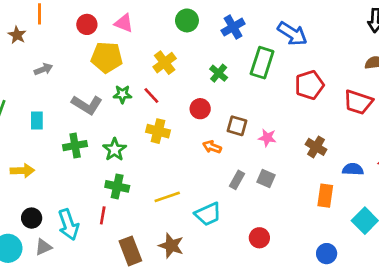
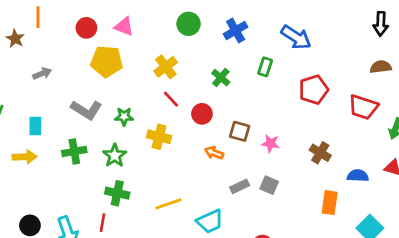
green rectangle: (262, 63) -> (265, 67), size x0.6
green star: (122, 94) -> (124, 117), moved
red line: (151, 96) -> (171, 99), moved
yellow arrow: (22, 171) -> (25, 157), moved
gray rectangle: (237, 180) -> (240, 186), turned 36

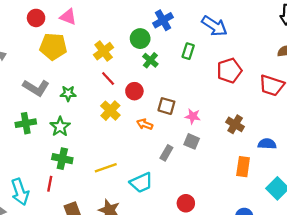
green circle: (189, 24) -> (140, 39), moved
yellow cross: (159, 137) -> (110, 111), moved, turned 30
gray square: (269, 185) -> (192, 141), moved
gray rectangle: (240, 186) -> (166, 153), turned -35

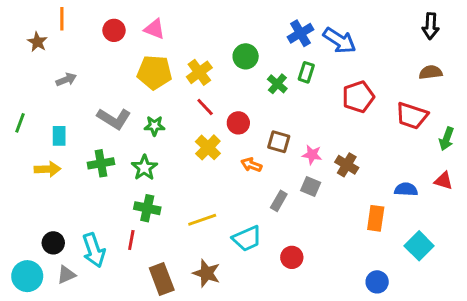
blue cross: (163, 20) -> (300, 33), moved
yellow pentagon: (53, 47) -> (154, 72), moved
green cross: (150, 60) -> (277, 84), moved
brown cross: (235, 124) -> (347, 165), moved
red circle: (186, 203) -> (292, 257), moved

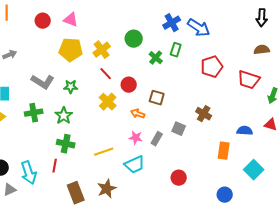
pink star: (312, 155) -> (136, 138), moved
red circle: (292, 257) -> (179, 178), moved
brown star: (207, 273) -> (107, 189), turned 30

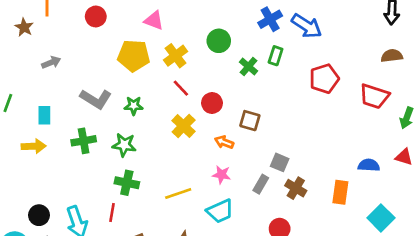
pink triangle: (71, 20) -> (154, 21), moved
brown cross: (204, 114) -> (296, 188), moved
green star: (64, 116) -> (124, 145), turned -30
gray rectangle: (157, 139) -> (261, 184), moved

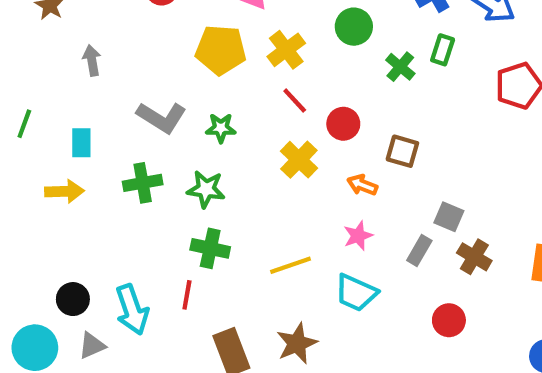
gray arrow: (51, 62) -> (92, 60), turned -78
pink star: (221, 175) -> (358, 236), turned -30
cyan trapezoid: (220, 211) -> (356, 293), turned 48

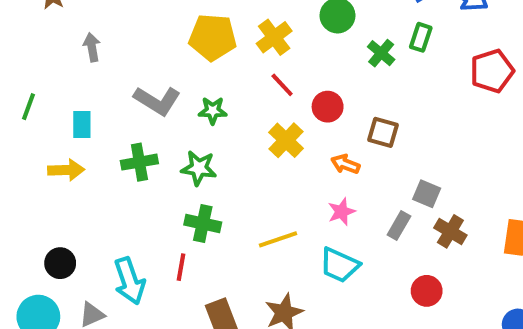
black circle: (73, 299) -> (60, 263), moved

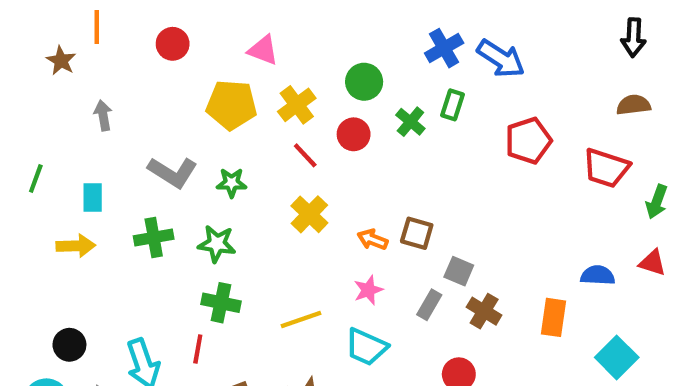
red circle: (328, 107) -> (354, 134), moved
brown square: (383, 132) -> (417, 233), moved

